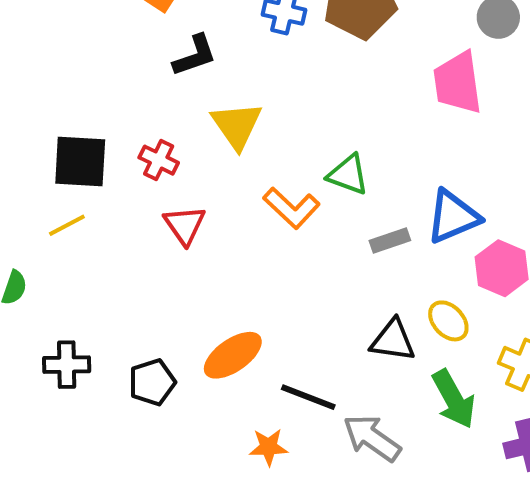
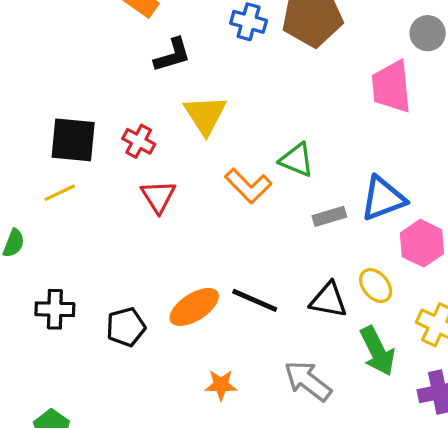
black line: (308, 397) -> (255, 300), moved

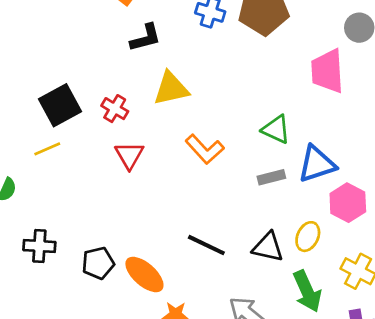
yellow triangle: (205, 115) -> (171, 89), turned 48
black square: (73, 140) -> (60, 105), turned -36
green triangle: (297, 160) -> (276, 129), moved
yellow ellipse: (376, 286) -> (308, 237), turned 64
orange ellipse: (194, 307) -> (144, 275), moved, turned 72

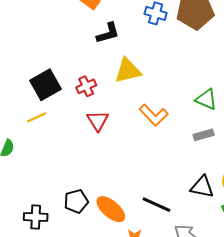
red cross: (115, 109) -> (86, 86), turned 36
black line: (206, 245) -> (157, 205), moved
black cross: (39, 246) -> (36, 217), moved

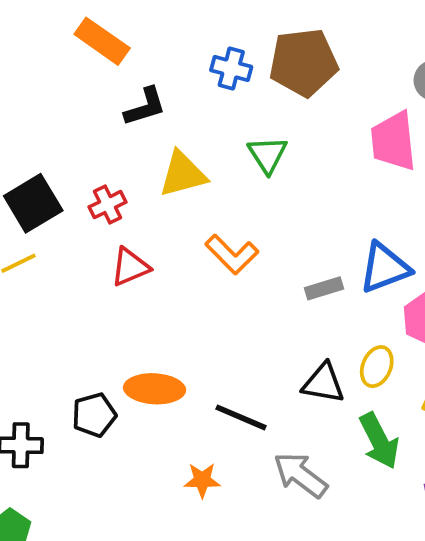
green triangle: (206, 99) -> (268, 155), moved, turned 35
red triangle: (98, 121) -> (130, 267), turned 40
orange ellipse: (111, 209) -> (155, 389), moved, turned -36

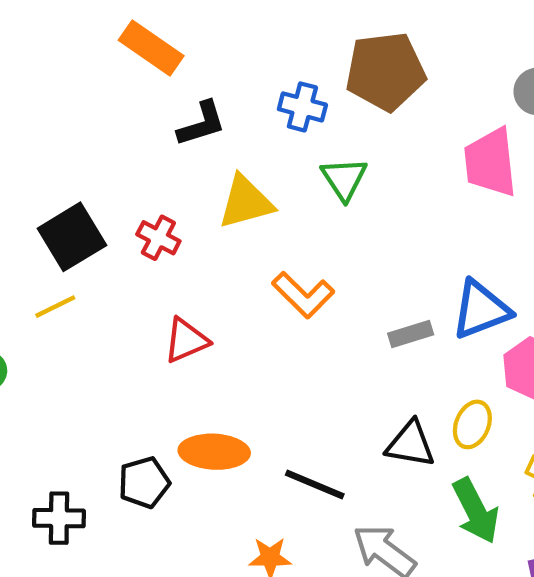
blue cross: (231, 69) -> (302, 107), moved
red cross: (108, 205) -> (158, 238), turned -36
red triangle: (130, 267) -> (186, 340), moved

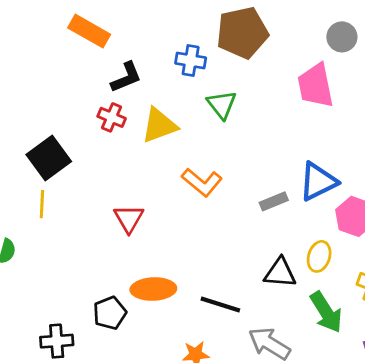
red cross: (158, 238) -> (112, 117), moved
yellow line: (55, 307) -> (42, 204), turned -56
red triangle: (186, 340) -> (129, 219), turned -32

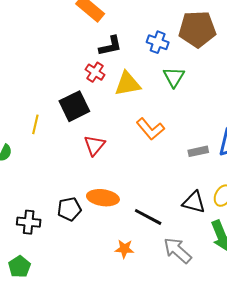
black square: (49, 158) -> (74, 106), moved

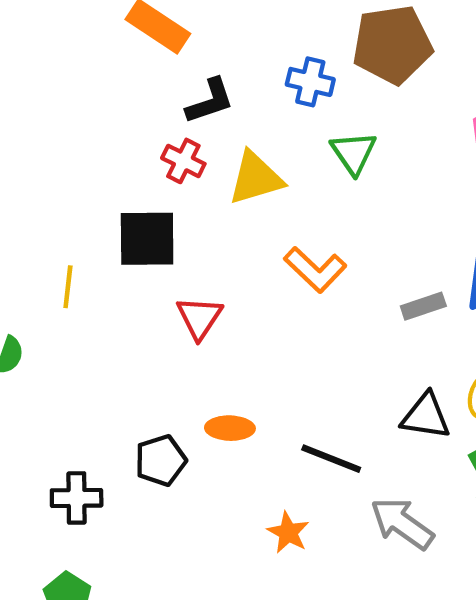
black square: (74, 106) -> (147, 239), turned 32
orange ellipse: (103, 198) -> (230, 428), size x0.7
orange star: (124, 249) -> (288, 533), turned 30

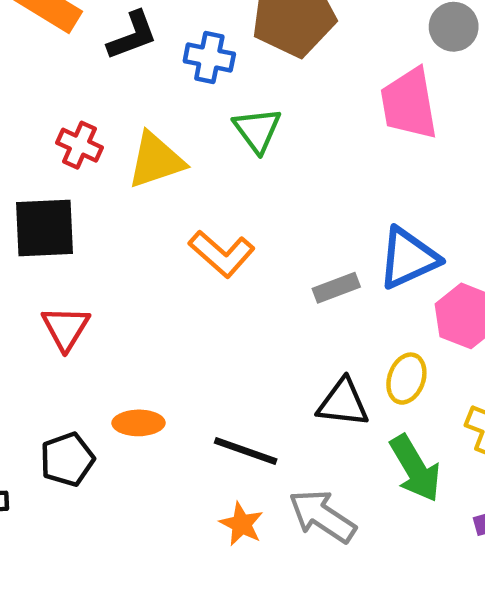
black L-shape: (210, 101) -> (132, 36), moved
red triangle: (199, 318) -> (66, 328), moved
orange star: (288, 533) -> (241, 524), moved

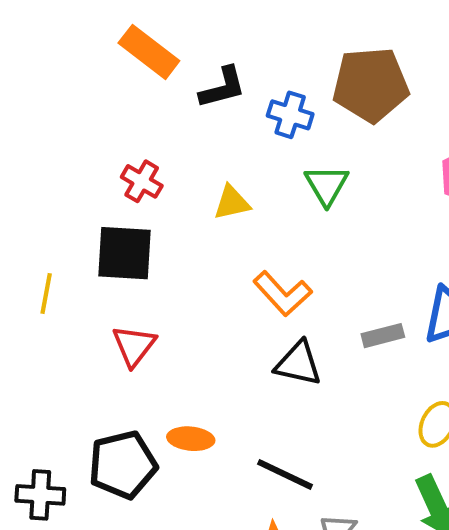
red cross: (79, 145) -> (142, 181), moved
yellow triangle: (156, 160) -> (232, 203), size x0.7
black triangle: (343, 403) -> (298, 364), moved
black pentagon: (67, 459) -> (123, 465), size x1.4

